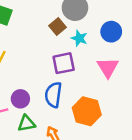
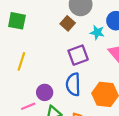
cyan star: (79, 38) -> (97, 32), moved

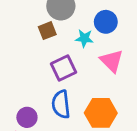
brown square: (68, 23) -> (47, 31), turned 32

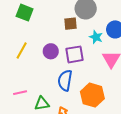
purple circle: (27, 117) -> (51, 51), moved

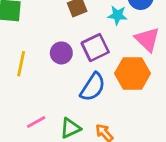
blue semicircle: (65, 80) -> (93, 87), turned -140
orange hexagon: (92, 95) -> (132, 73), moved

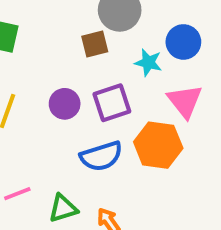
blue semicircle: (93, 87) -> (101, 156), turned 32

